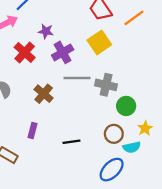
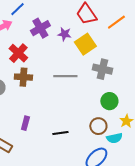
purple star: (46, 31) -> (64, 34), moved
purple cross: (63, 52) -> (40, 28), moved
gray cross: (106, 85) -> (102, 69), moved
brown cross: (44, 94) -> (23, 77), moved, turned -36

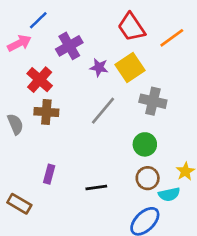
purple star: (64, 34) -> (99, 67), moved
gray line: (65, 76) -> (103, 111), turned -50
green circle: (109, 101) -> (145, 144), moved

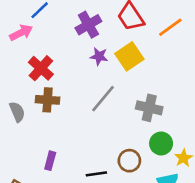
purple cross: (69, 46) -> (88, 25), moved
gray cross: (153, 101) -> (149, 108), moved
green circle: (145, 144) -> (161, 143), moved
brown circle: (148, 178) -> (129, 161), moved

